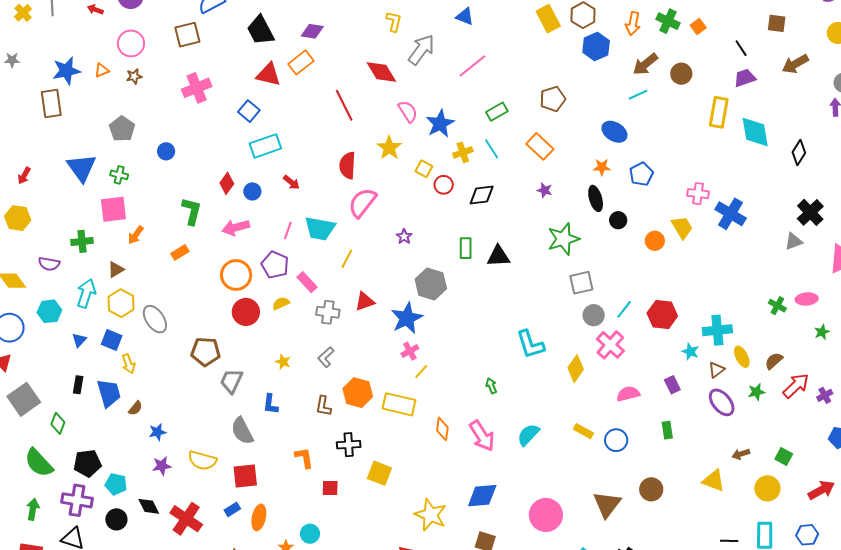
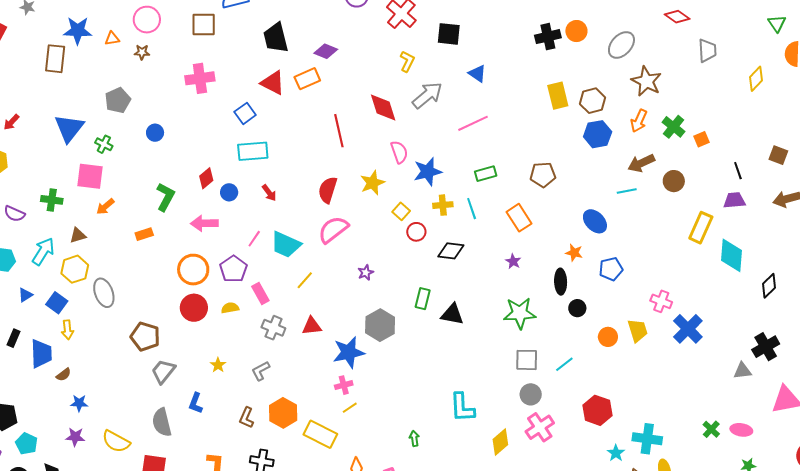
cyan line: (624, 309) -> (564, 364), moved

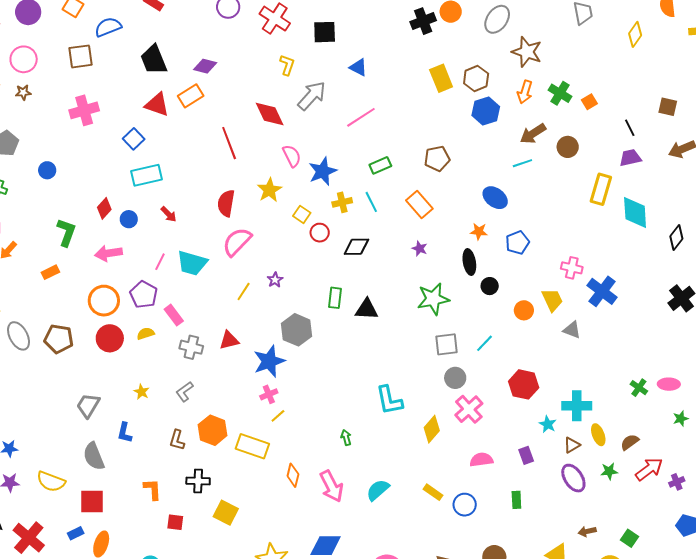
yellow line: (305, 280) -> (244, 291), moved
brown pentagon: (145, 337) -> (59, 339), moved
gray triangle: (742, 371) -> (572, 330), moved, turned 36

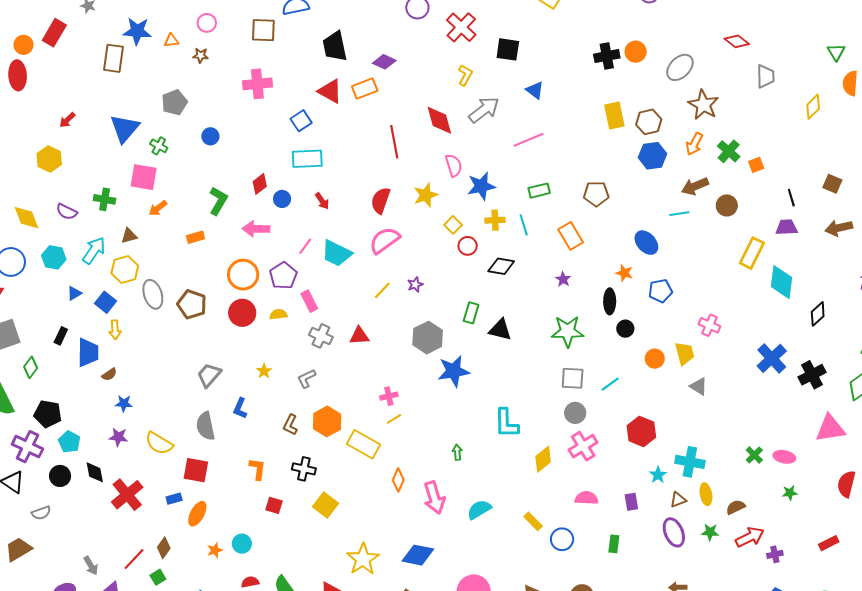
pink circle: (24, 59) -> (207, 23), size x0.7
blue cross: (602, 291) -> (772, 358), moved
blue star: (269, 361) -> (454, 371), moved

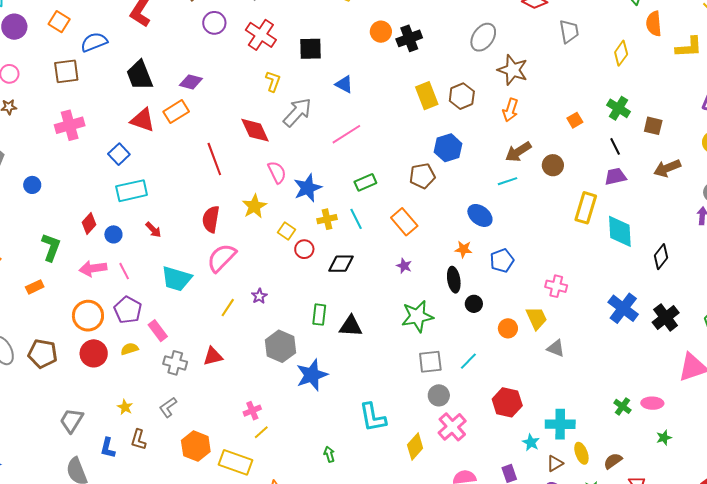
orange circle: (636, 52) -> (381, 32), moved
green cross: (729, 151) -> (618, 108), moved
blue hexagon: (653, 156) -> (448, 148), moved
pink line: (305, 246) -> (124, 271), moved, turned -54
brown L-shape: (290, 425) -> (138, 440), moved

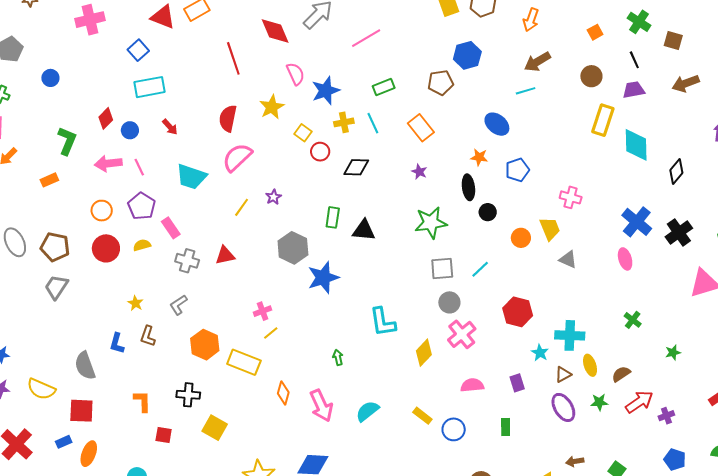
brown circle: (553, 165) -> (591, 76), moved
orange circle: (88, 316) -> (102, 211), size x0.7
pink ellipse: (652, 403) -> (625, 259), moved, turned 70
gray trapezoid: (72, 420) -> (56, 287), moved

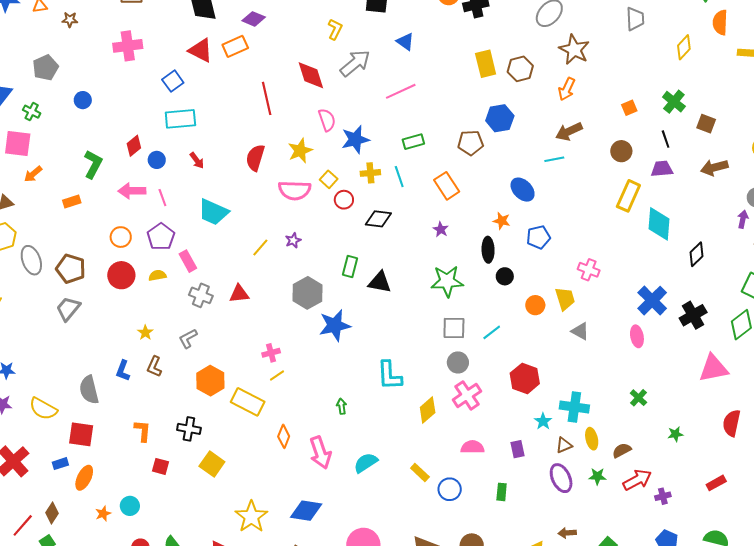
pink semicircle: (237, 157) -> (295, 190), moved, turned -140

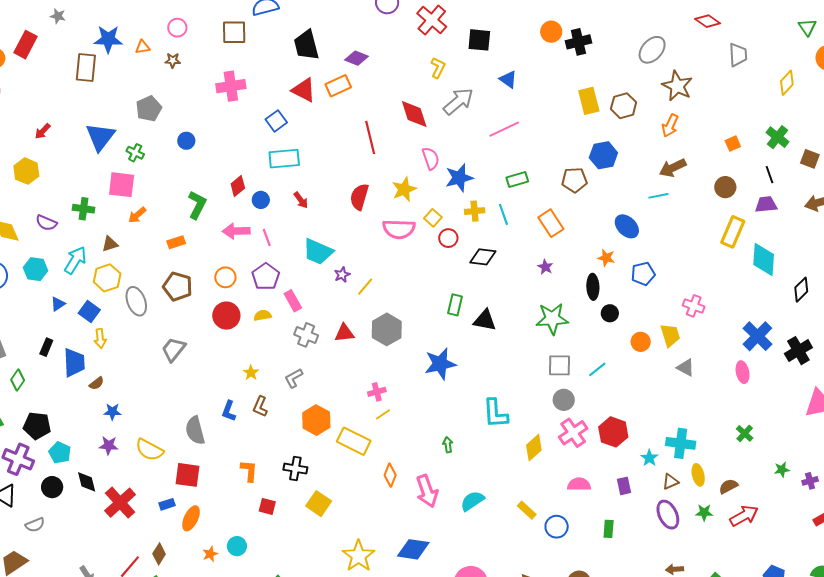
purple star: (293, 240) -> (342, 275), moved
brown pentagon: (71, 269) -> (178, 287), moved
gray hexagon: (308, 293) -> (387, 329), moved
red hexagon: (525, 378) -> (613, 432), moved
purple cross: (663, 496) -> (810, 481), moved

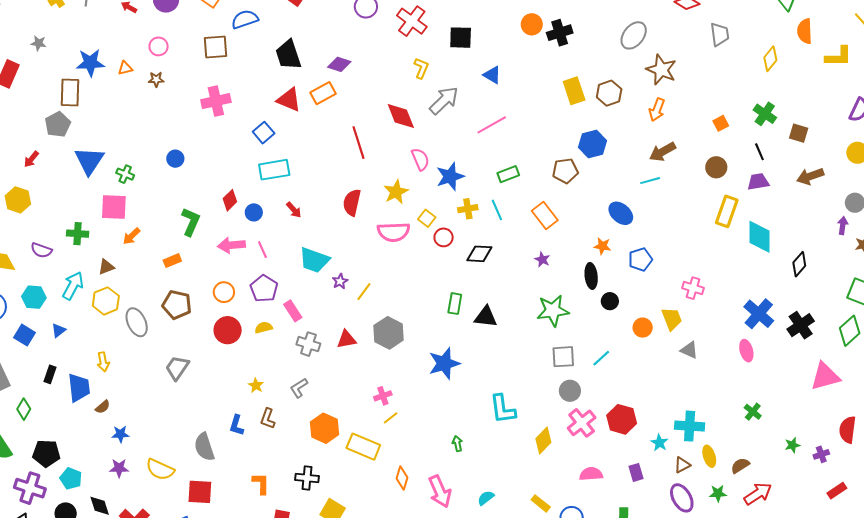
gray pentagon: (149, 109) -> (58, 124), moved
blue square: (89, 312) -> (24, 335), moved
cyan semicircle: (472, 501) -> (486, 498), size x0.7

